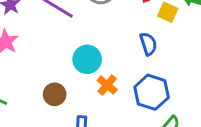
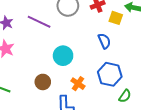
orange cross: (107, 85) -> (78, 84), moved

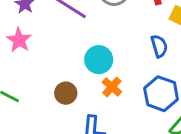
orange cross: (78, 84) -> (112, 87), moved

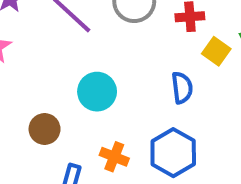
orange cross: (112, 87) -> (114, 157), moved, turned -30

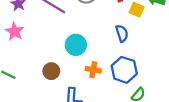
orange cross: (114, 157) -> (93, 70), moved

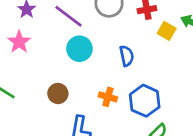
blue semicircle: (122, 33) -> (127, 56), moved
cyan circle: (76, 45) -> (79, 49), moved

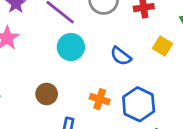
yellow square: (167, 31) -> (163, 46), moved
blue semicircle: (127, 56) -> (121, 56), turned 138

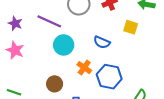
orange cross: (100, 99) -> (84, 68), moved, turned 32
blue hexagon: (139, 104) -> (109, 77), moved

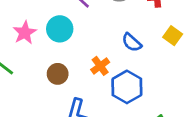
cyan circle: (64, 45) -> (60, 29), moved
pink star: (15, 50) -> (25, 33), moved

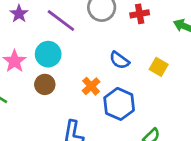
yellow square: (173, 36) -> (159, 67), moved
brown circle: (58, 74) -> (45, 84), moved

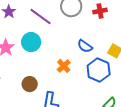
brown circle: (45, 84) -> (30, 84), moved
blue hexagon: (119, 104) -> (99, 70), moved

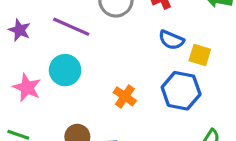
blue semicircle: (85, 46) -> (171, 40), moved

